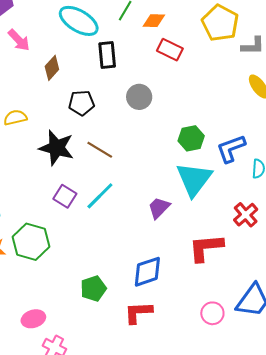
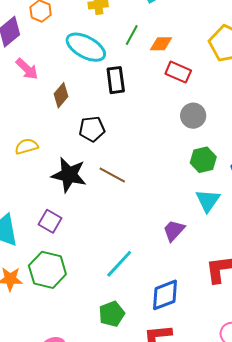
gray circle: (139, 97) -> (193, 116), moved
cyan triangle: (194, 179) -> (208, 201), size x0.7
purple square: (65, 196) -> (50, 221), moved
cyan line: (100, 196) -> (119, 264), moved

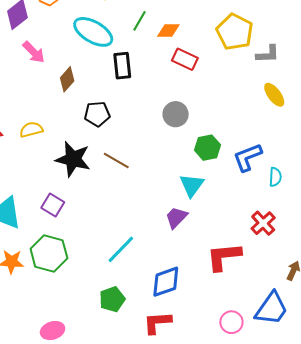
gray circle: (193, 116) -> (176, 114), moved
cyan triangle: (208, 201) -> (192, 185), moved

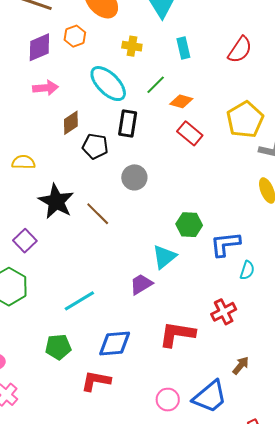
pink arrow: (34, 52) -> (46, 88), turned -65
black pentagon: (97, 114) -> (95, 146), moved
gray circle: (176, 114) -> (134, 177), moved

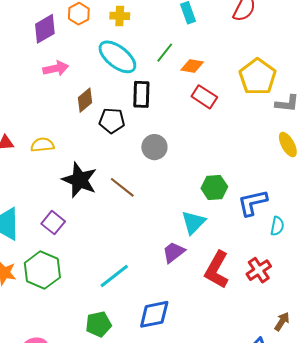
yellow cross: (132, 46) -> (120, 16), moved
red L-shape: (177, 334) -> (217, 270), moved, turned -63

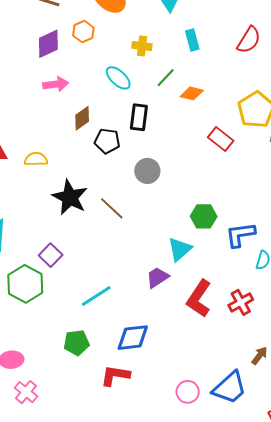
yellow cross: (120, 16) -> (142, 46), moved
cyan ellipse: (117, 57) -> (118, 78), size x0.7
red rectangle: (204, 97) -> (221, 139), moved
purple square: (53, 223) -> (51, 255), moved

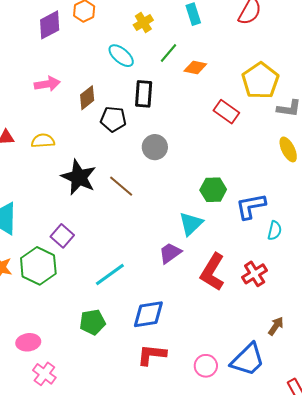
yellow cross: (142, 46) -> (143, 23), turned -36
pink arrow: (56, 84) -> (47, 84), moved
red L-shape: (115, 375) -> (152, 355), moved

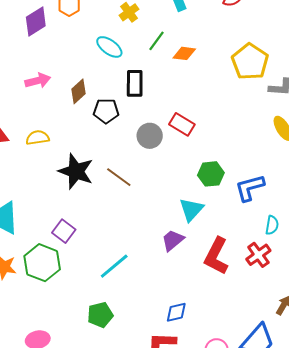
red rectangle: (226, 112) -> (182, 124), moved
cyan semicircle: (275, 231) -> (272, 225), moved
blue diamond: (148, 314) -> (176, 312), moved, size x0.7

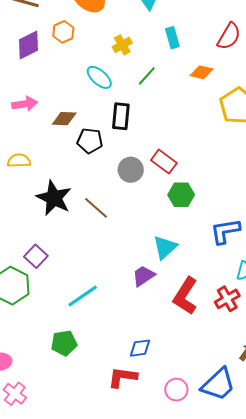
orange diamond: (184, 53) -> (202, 72), moved
brown diamond: (78, 91) -> (64, 119), turned 40
green hexagon: (211, 174) -> (181, 195), moved

